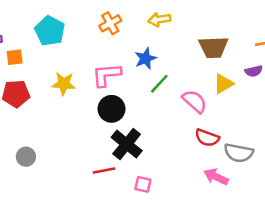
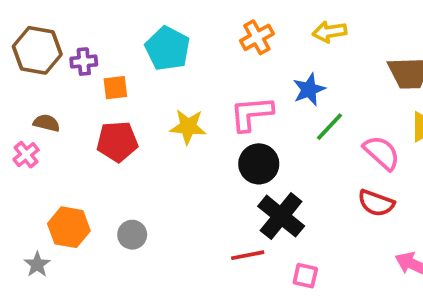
red semicircle: (207, 138) -> (376, 203), moved

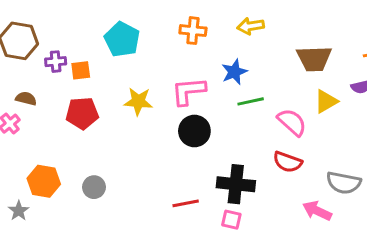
orange cross: (257, 37) -> (193, 31), turned 35
purple cross: (84, 62) -> (56, 62), moved
green line: (330, 127) -> (251, 101), turned 35
black cross: (281, 216) -> (236, 184), moved, turned -33

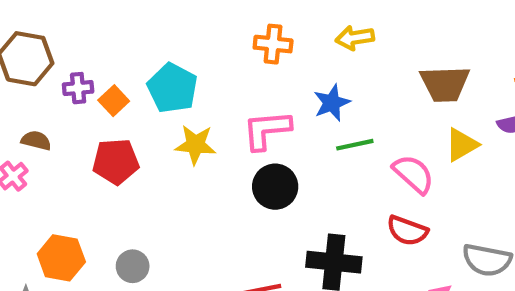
cyan pentagon: (122, 39) -> (172, 88), moved
orange square: (81, 70) -> (114, 101), turned -36

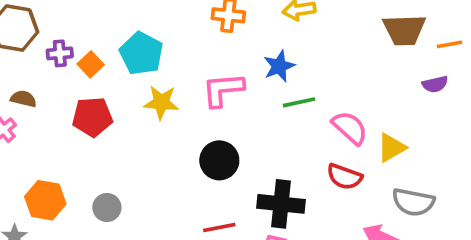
brown trapezoid: (445, 84) -> (404, 30), moved
yellow triangle: (462, 145) -> (392, 148), moved
black circle: (275, 187) -> (219, 160), moved

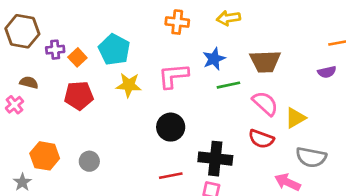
brown trapezoid: (404, 30) -> (265, 61), moved

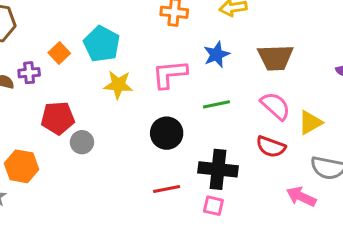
purple cross: (55, 50) -> (29, 73), moved
green line: (228, 85) -> (216, 104), moved
red pentagon: (79, 96) -> (58, 118), moved
gray circle: (89, 161) -> (82, 142), moved

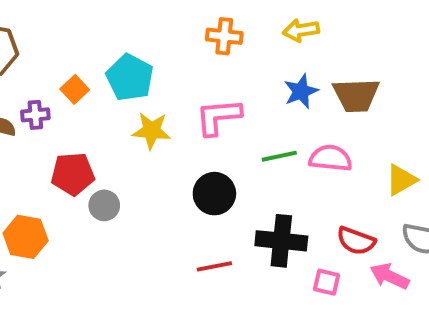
blue star: (216, 55) -> (301, 91), moved
pink semicircle: (275, 106) -> (330, 158), moved, turned -36
red semicircle: (271, 147) -> (356, 241), moved
pink square: (213, 206) -> (327, 282), moved

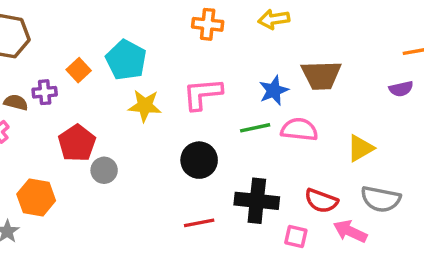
blue star: (301, 91) -> (274, 90), moved
red pentagon: (73, 174) -> (77, 143), turned -30

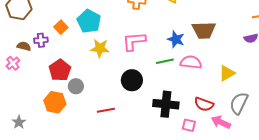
blue star: (274, 90) -> (176, 39), turned -30
orange hexagon: (36, 197) -> (55, 102), moved
gray semicircle: (381, 199) -> (239, 103), turned 105
red line: (199, 223) -> (106, 110), moved

